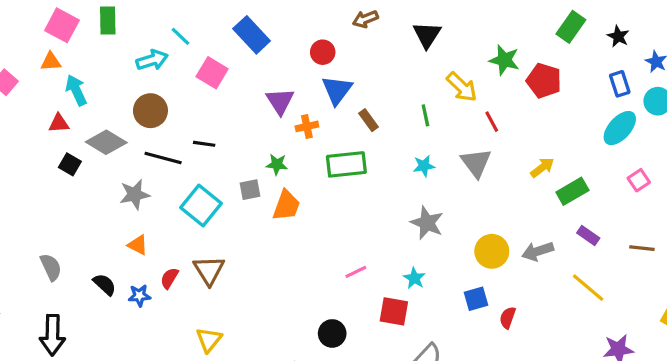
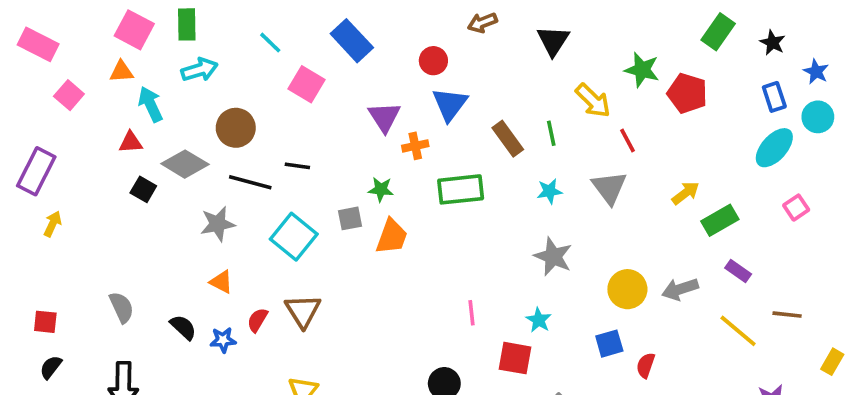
cyan arrow: (152, 60) -> (199, 70), moved
brown rectangle: (369, 120) -> (508, 139), moved, size x1.4
brown line: (642, 248) -> (787, 315), moved
pink line: (356, 272) -> (471, 313), turned -70

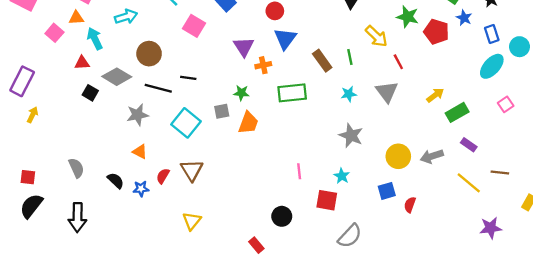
blue star: (816, 72) -> (464, 18), moved
pink square: (69, 95) -> (54, 33), moved
black semicircle: (51, 367) -> (31, 206), size x1.6

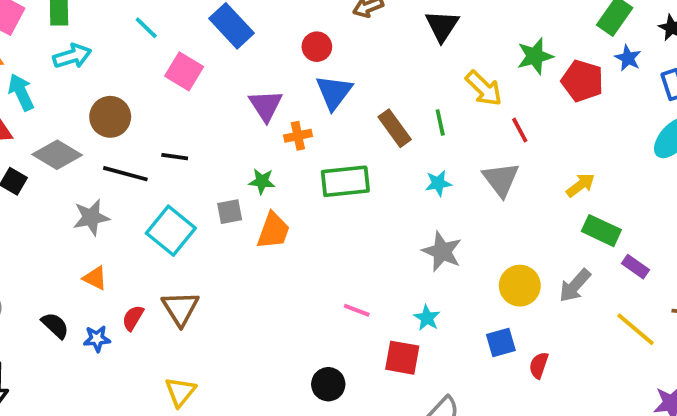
green star: (408, 17) -> (535, 56), turned -30
green rectangle: (457, 112) -> (601, 231), moved, turned 55
gray arrow: (432, 156) -> (575, 286), turned -30
pink line: (299, 171) -> (357, 310), turned -63

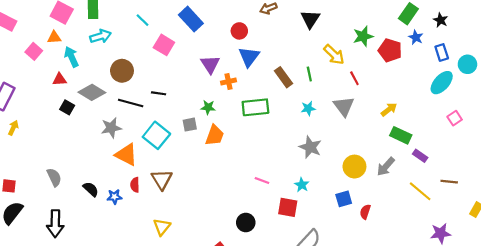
orange triangle: (95, 278) -> (126, 155), moved, size x1.6
red semicircle: (133, 318) -> (135, 185), turned -32

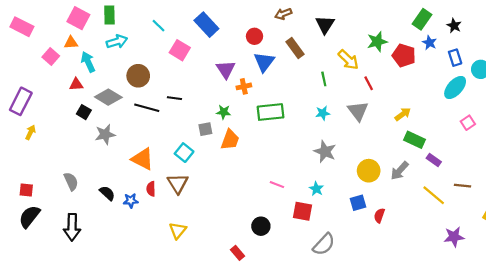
brown rectangle: (283, 77) -> (295, 48), moved
gray star: (111, 128) -> (105, 134), moved
cyan square: (156, 135) -> (184, 153), moved, size x0.7

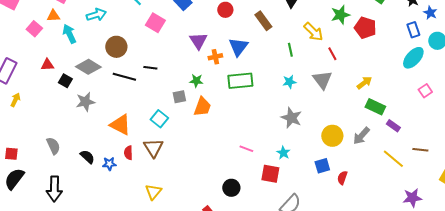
blue star: (429, 43) -> (430, 13), moved
blue triangle: (264, 62) -> (238, 47), moved
red triangle: (76, 84) -> (47, 65), moved

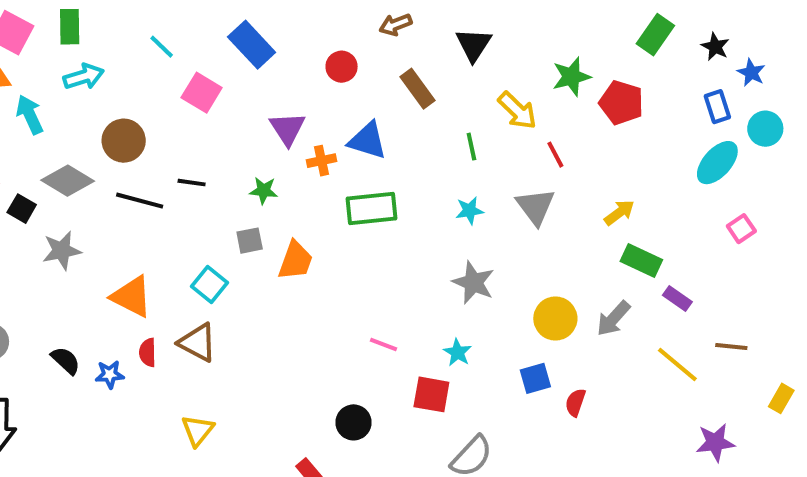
blue triangle: (238, 47) -> (367, 141), turned -50
green star: (196, 81) -> (264, 191), moved
brown triangle: (153, 148) -> (198, 342), turned -30

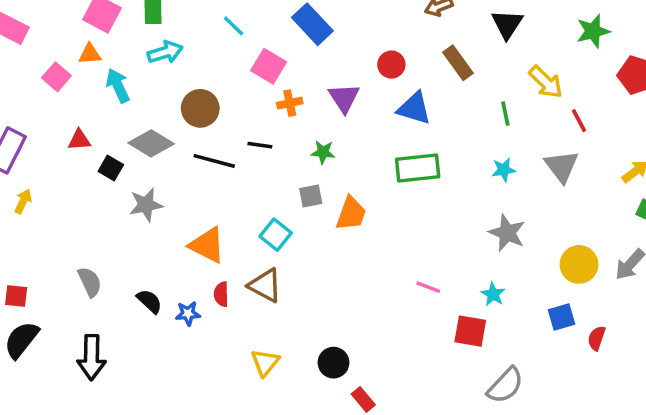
red circle: (342, 67) -> (391, 65), moved
green star: (571, 77) -> (593, 31), moved
orange cross: (322, 161) -> (290, 103), moved
black circle: (354, 422) -> (334, 363), moved

